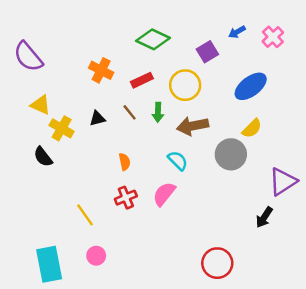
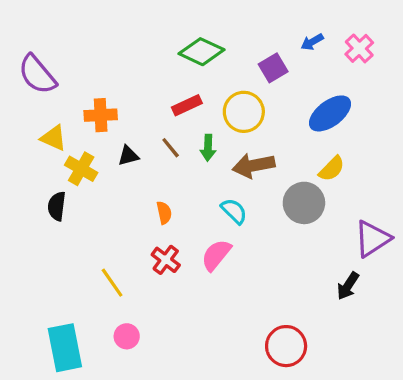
orange cross: (101, 70) -> (101, 115), moved, turned -30
black semicircle: (43, 157) -> (57, 206), turned 45
red cross: (126, 198) -> (166, 260), turned -30

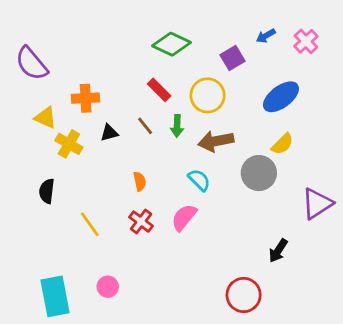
red rectangle: (187, 105) -> (159, 90), turned 70
black semicircle: (57, 206) -> (47, 191), moved
yellow line: (112, 283) -> (90, 224), moved
black arrow: (348, 286) -> (278, 251), moved

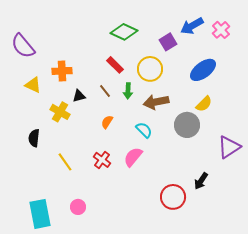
blue arrow: (266, 36) -> (192, 26), size x1.6
yellow cross: (69, 144) -> (60, 112), moved
orange semicircle: (140, 181) -> (107, 122), moved, turned -136
red circle: (244, 295) -> (173, 197), moved

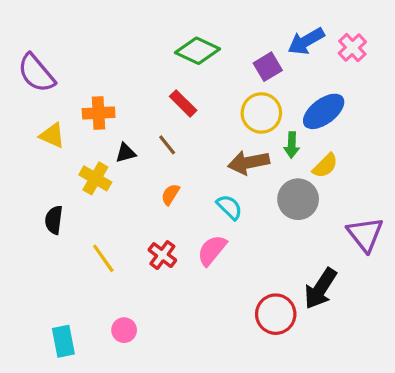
yellow circle: (150, 69) -> (261, 113), moved
green arrow: (128, 91) -> (292, 145), moved
purple triangle: (229, 147) -> (365, 234), turned -35
black arrow: (201, 181) -> (320, 289), size x1.5
cyan rectangle: (40, 214) -> (63, 341), size x0.7

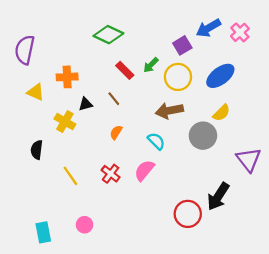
green diamond: (198, 51) -> (108, 35), moved
purple semicircle: (36, 73) -> (25, 50), turned 52
green arrow: (292, 145) -> (151, 65), moved, turned 42

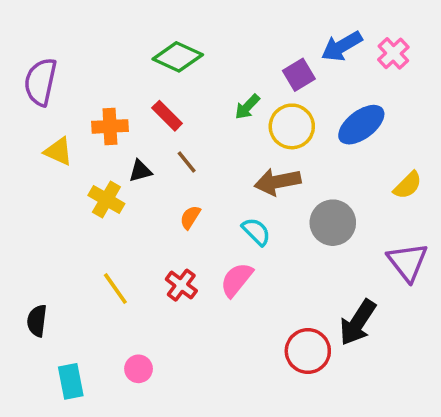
red rectangle: (125, 70) -> (167, 116), moved
yellow semicircle: (221, 113) -> (408, 185), moved
black semicircle: (37, 150) -> (37, 321), moved

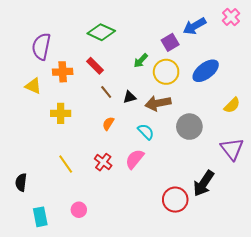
pink cross: (393, 53) -> (231, 17), moved
purple semicircle: (40, 82) -> (41, 46), moved
black triangle: (140, 171) -> (130, 97), moved
yellow cross: (106, 199) -> (61, 113), turned -30

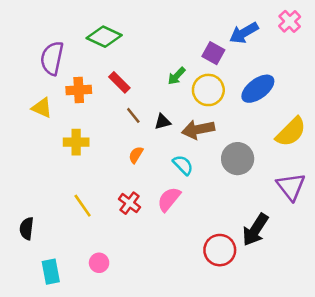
green diamond: (101, 32) -> (104, 37), moved
purple square: (170, 42) -> (213, 53), turned -30
yellow semicircle: (232, 105) -> (291, 132), size x1.5

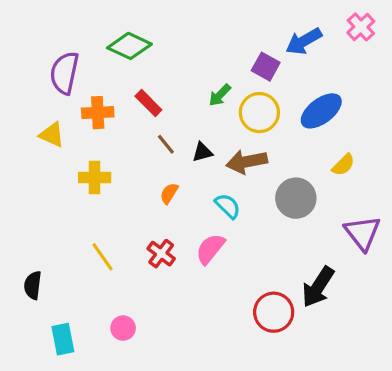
yellow semicircle: (291, 132) -> (343, 165), moved, size x0.6

